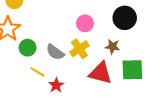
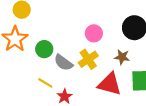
green circle: (28, 48) -> (44, 49), moved

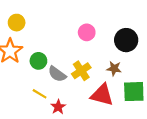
pink circle: (94, 33) -> (87, 32), moved

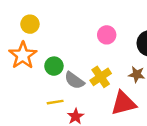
yellow line: (40, 94) -> (55, 102), turned -40
red triangle: (102, 95) -> (123, 103), turned -30

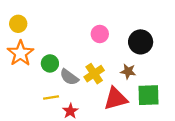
yellow circle: (30, 24) -> (18, 24), moved

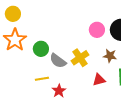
pink circle: (100, 34) -> (97, 30), moved
red triangle: (116, 99) -> (99, 80), size x0.6

